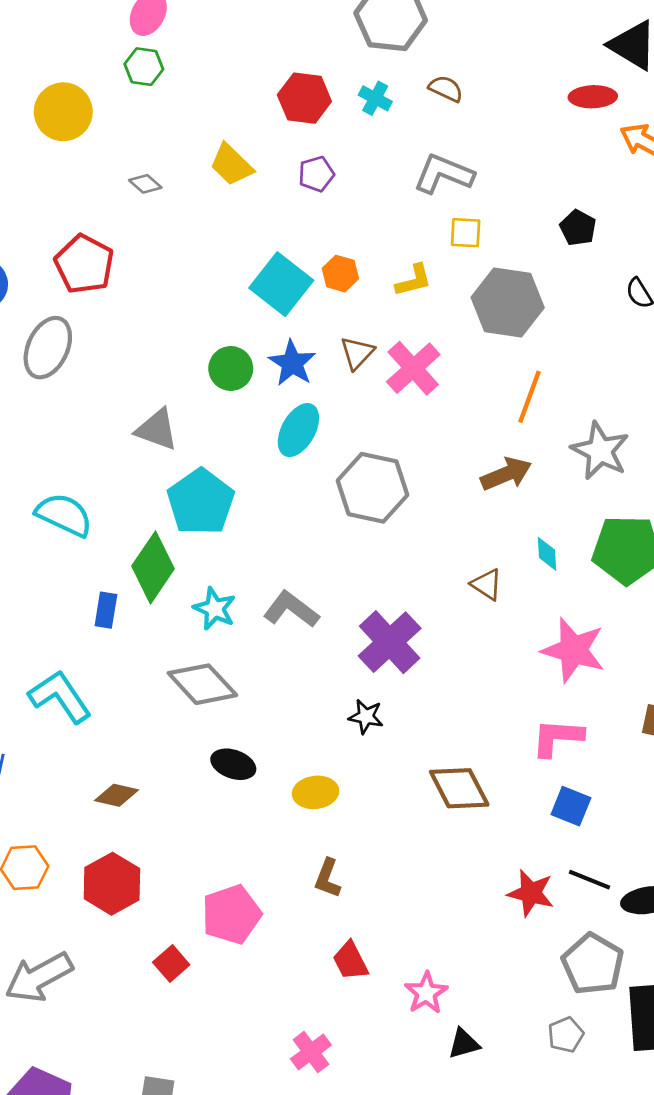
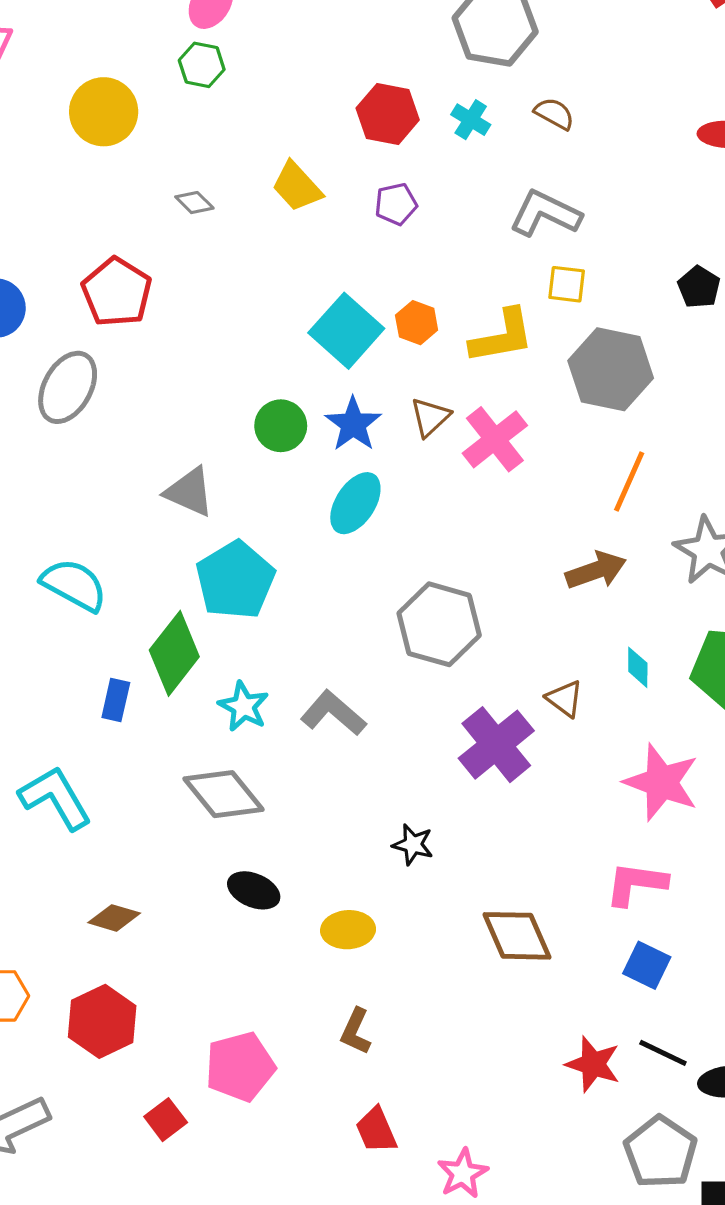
yellow L-shape: (414, 280) -> (502, 336), size x1.5
gray hexagon: (373, 488) -> (439, 624), moved
purple cross: (390, 642) -> (496, 745), moved

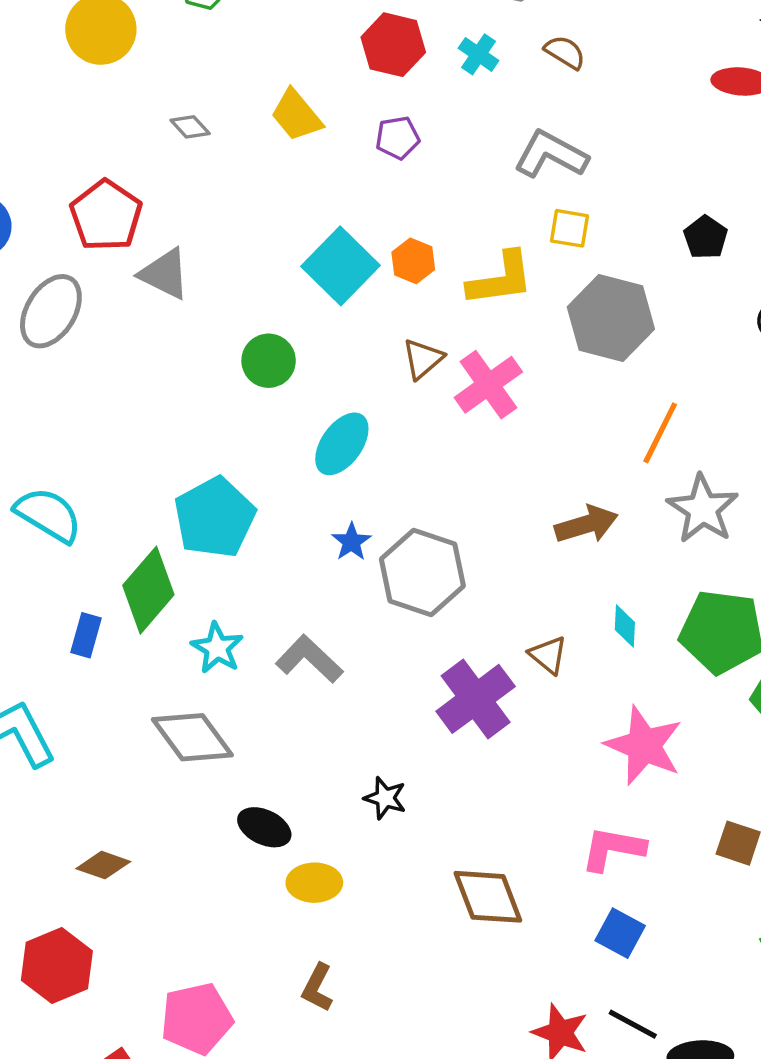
blue star: (353, 424) -> (351, 542), moved, size x0.7
orange line: (629, 482) -> (660, 433), moved
gray triangle: (189, 492) -> (165, 274), moved
black ellipse: (254, 890) -> (264, 827), moved
brown diamond: (114, 918) -> (103, 865), moved

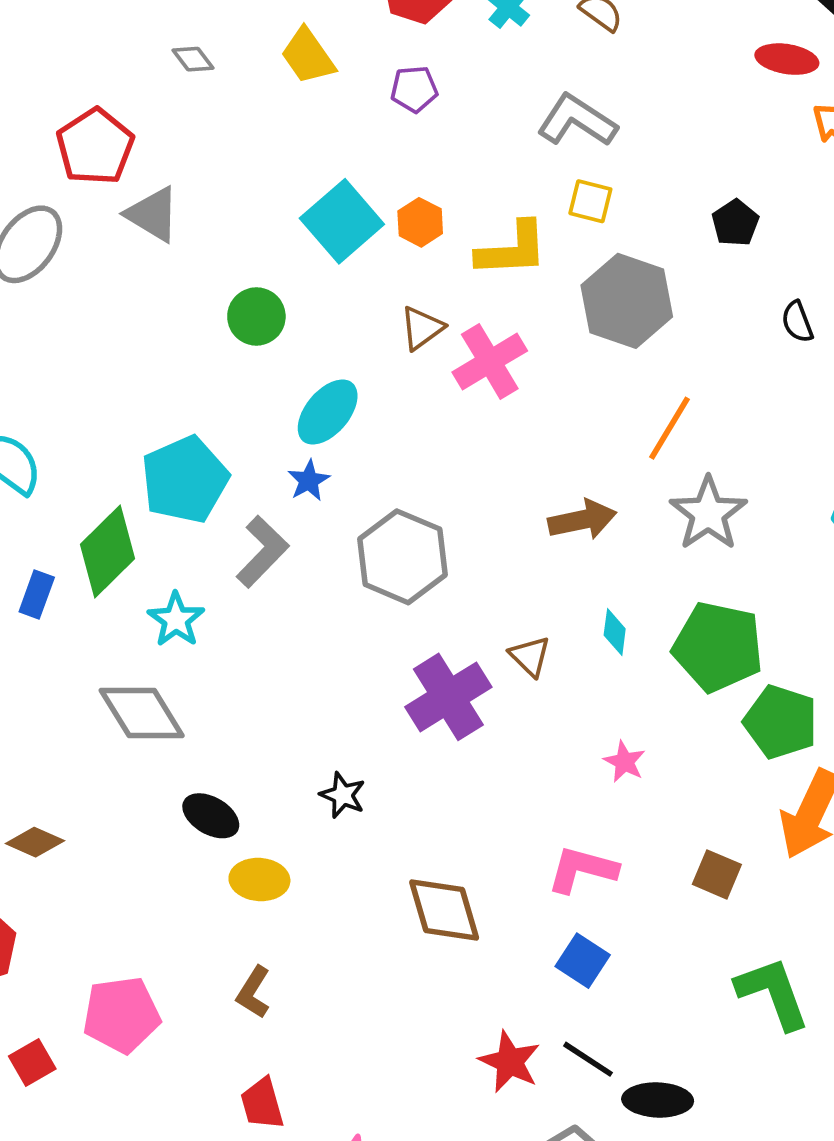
blue star: (351, 542) -> (309, 481), moved
gray L-shape: (309, 659) -> (262, 552), moved, turned 86
pink star: (644, 746) -> (624, 762), size x0.5

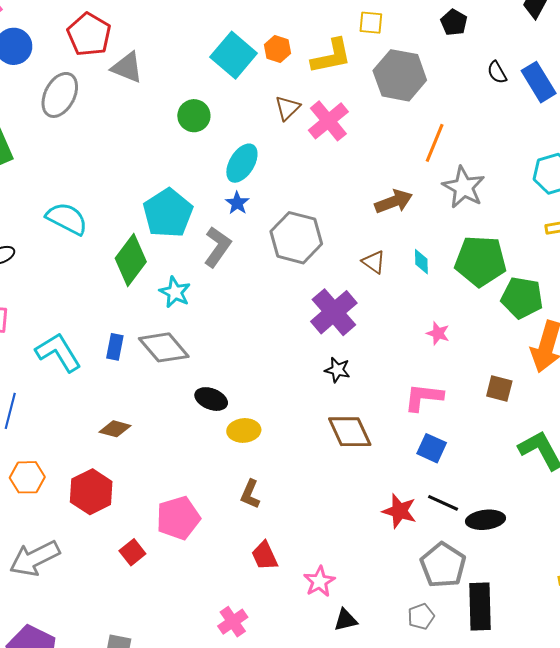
blue rectangle: (37, 594) -> (115, 347), moved
brown triangle: (530, 656) -> (374, 262), moved
black star: (343, 795) -> (337, 370), moved

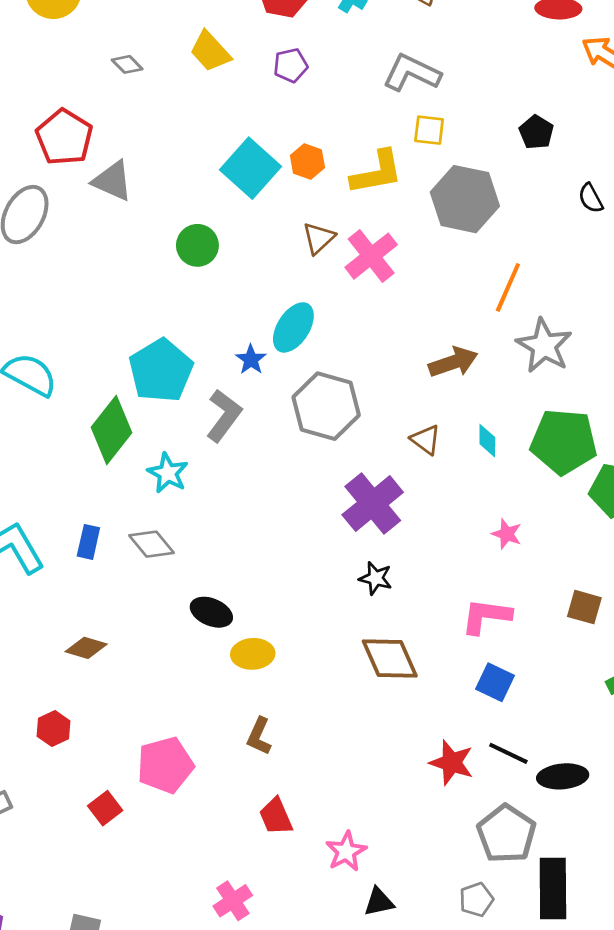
cyan ellipse: (242, 163) -> (293, 327), moved
gray diamond: (164, 347) -> (152, 544), size x0.7
red hexagon: (91, 492) -> (54, 729), size x0.6

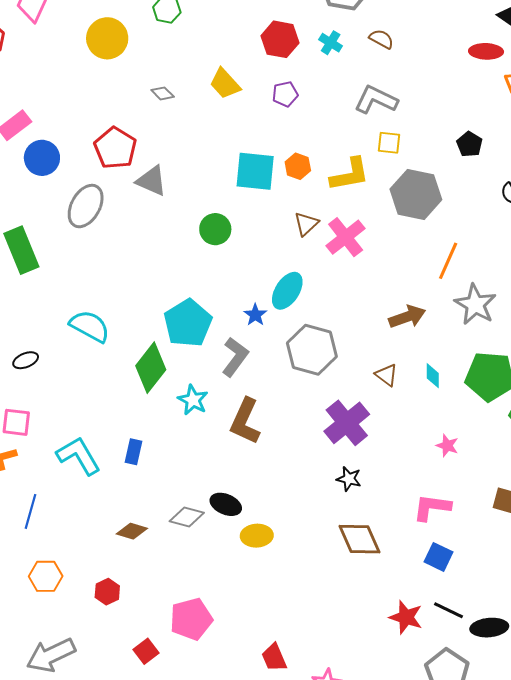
cyan square: (251, 168) -> (255, 171), turned -36
gray diamond: (152, 544) -> (187, 517), moved, turned -36
brown L-shape: (259, 736) -> (245, 421), moved, size x1.6

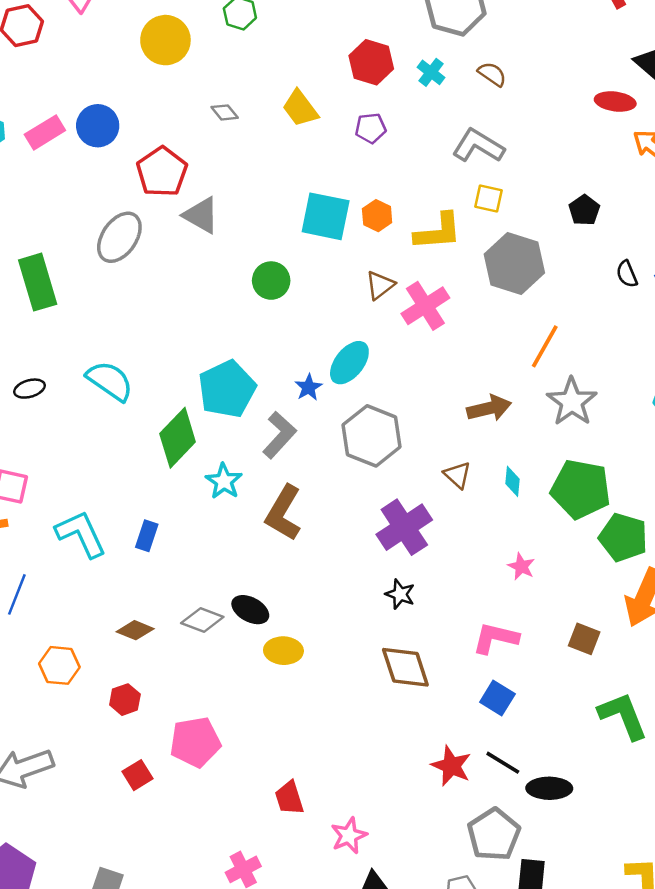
blue circle: (42, 158) -> (98, 126), moved
black ellipse: (26, 360) -> (30, 389), moved
orange hexagon: (46, 576) -> (59, 665), moved
red hexagon: (107, 592) -> (125, 700), moved

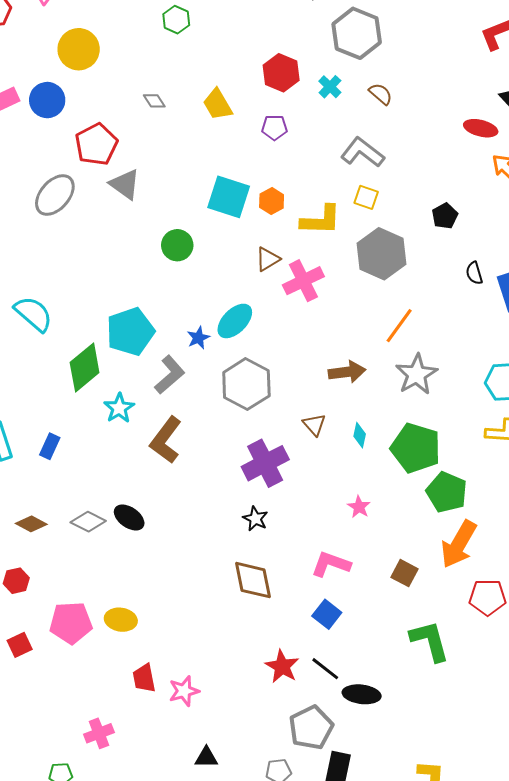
yellow circle: (165, 40) -> (79, 49), moved
yellow ellipse: (283, 651) -> (121, 620), moved
pink star: (349, 836) -> (184, 691), moved

